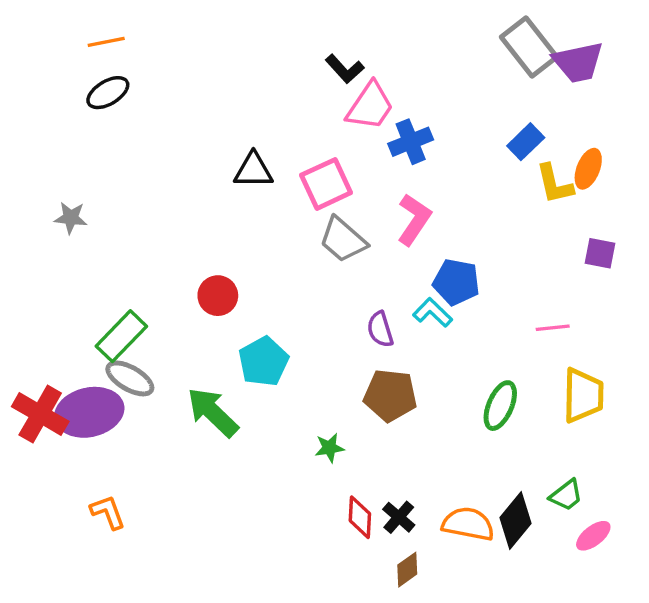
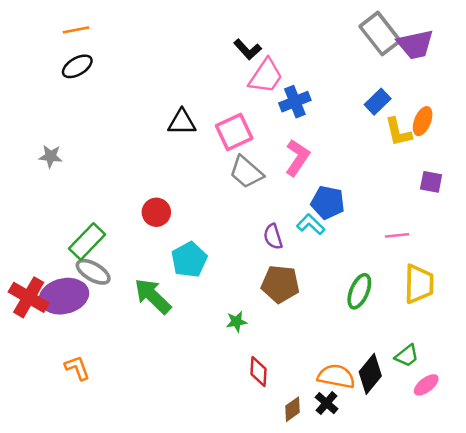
black cross: (399, 517) -> (327, 403), moved

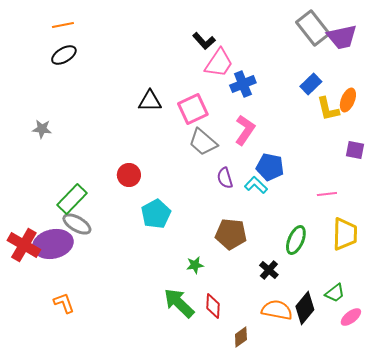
purple semicircle: (273, 237) -> (225, 178), moved
green arrow: (153, 296) -> (179, 303), moved
black cross: (327, 403) -> (269, 270), moved

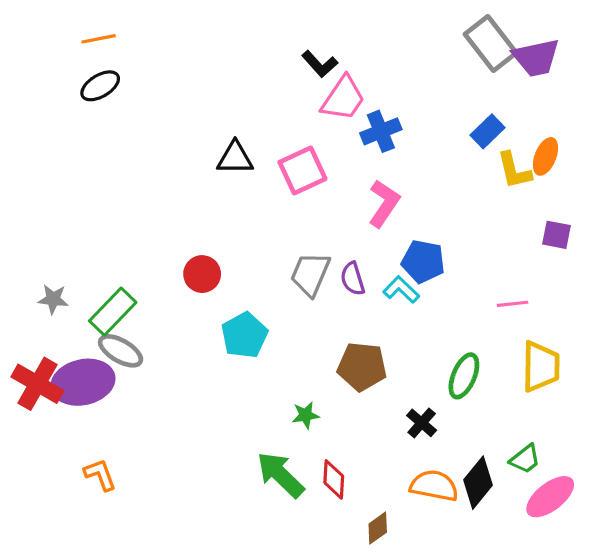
gray star: (42, 129) -> (53, 299), moved
gray trapezoid: (203, 142) -> (310, 274), moved, turned 72
pink ellipse: (351, 317) -> (550, 497), size x1.5

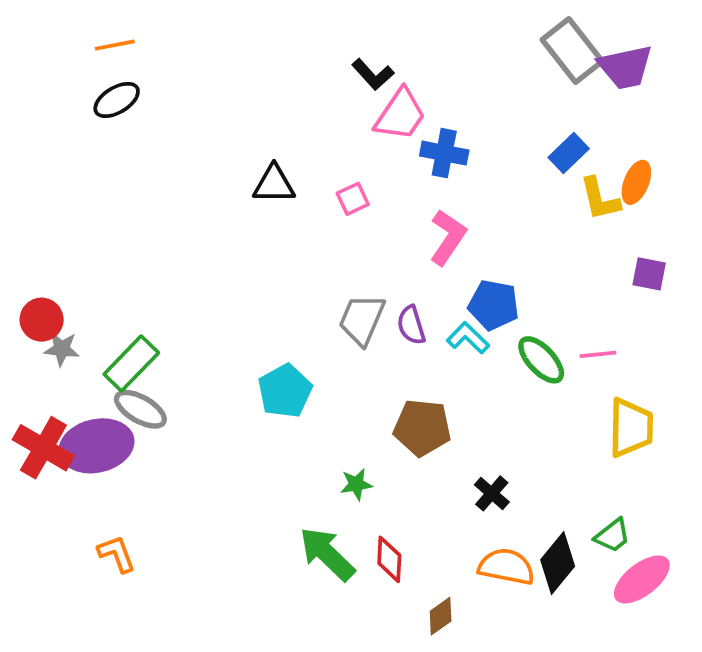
blue cross: (381, 131) -> (444, 153), turned 33
pink square: (302, 171) -> (353, 199), size x0.6
red circle: (202, 274) -> (42, 320), moved
green ellipse: (464, 376) -> (541, 360), moved, turned -66

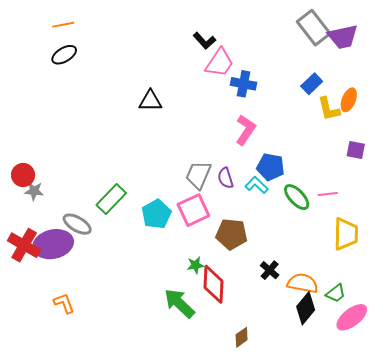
pink square: (353, 199) -> (193, 210), moved, size x1.8
green rectangle: (131, 364) -> (111, 199), moved
red diamond: (389, 559) -> (213, 284), moved, size x1.5
orange semicircle: (506, 567) -> (303, 283), moved

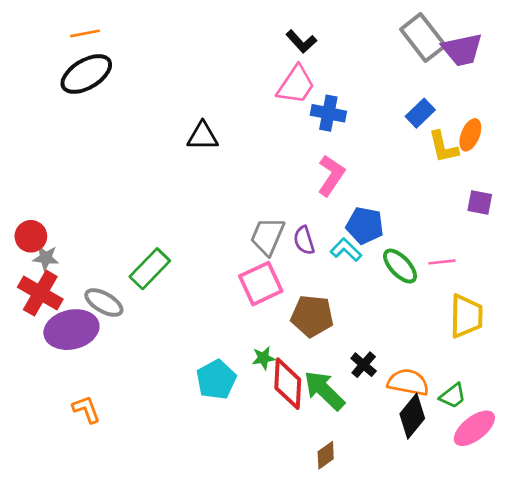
black L-shape: (204, 41) -> (301, 42), moved
black ellipse: (64, 55) -> (86, 74), size x1.5
cyan pentagon: (156, 214) -> (216, 380), moved
red cross: (24, 245) -> (40, 293), moved
green arrow: (179, 303) -> (324, 390), moved

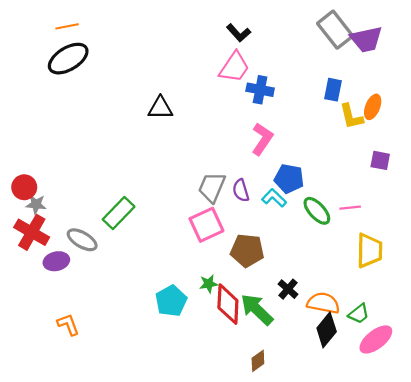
blue rectangle: (420, 113) -> (333, 90), turned -35
purple ellipse: (71, 330) -> (56, 261), size x0.6

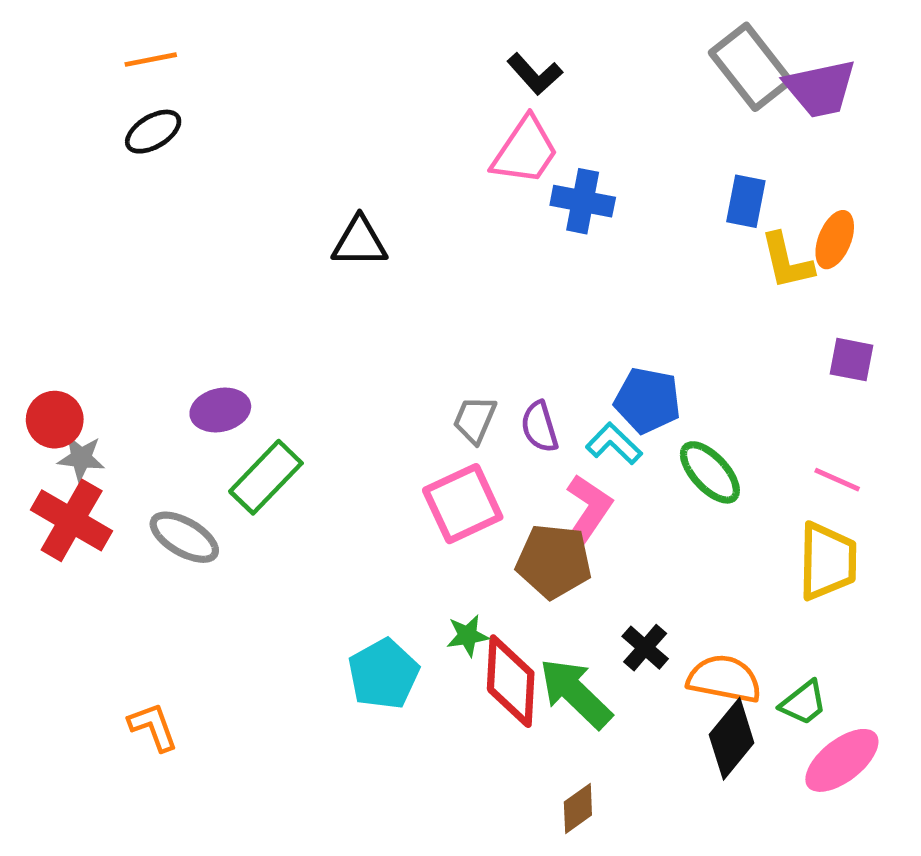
black ellipse: (68, 59) -> (153, 132), size x0.6
pink L-shape: (262, 139) -> (588, 511), moved
gray trapezoid: (212, 187) -> (475, 420), size x0.7
pink line: (350, 208) -> (837, 480), moved, turned 30
purple ellipse: (56, 261) -> (220, 410), moved

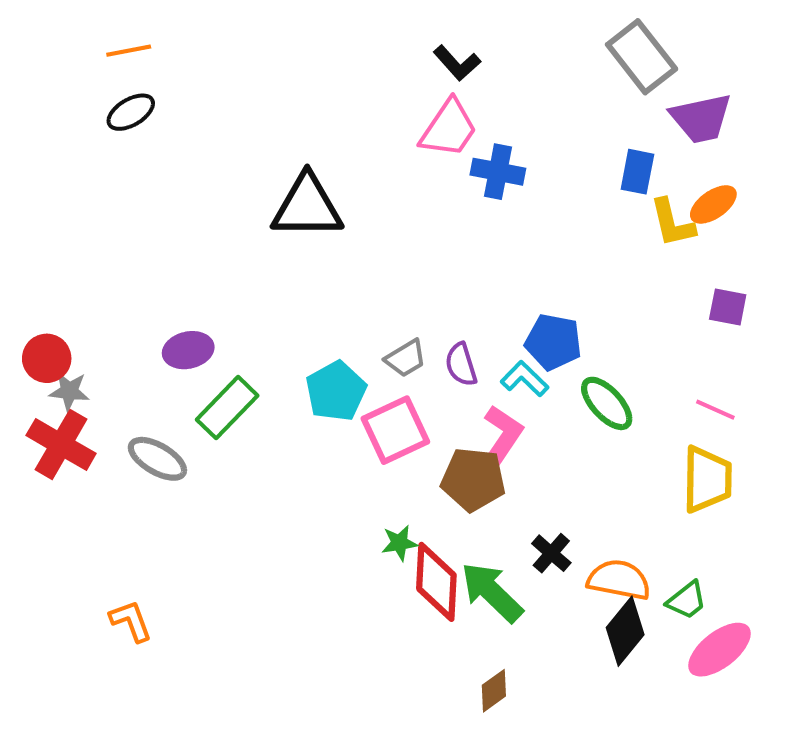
purple trapezoid: (820, 88) -> (701, 118), moved
orange ellipse: (835, 240) -> (713, 204), turned 33
black triangle: (360, 242) -> (307, 207), size x1.5
gray trapezoid: (475, 420) -> (406, 358), turned -144
cyan pentagon: (384, 674) -> (336, 391), moved

